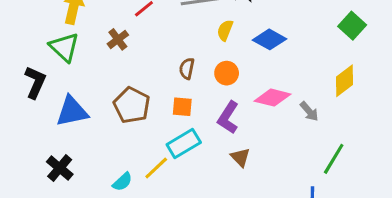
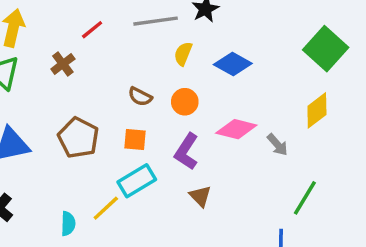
green square: (352, 26) -> (326, 49), size x1.4
brown semicircle: (187, 69) -> (140, 97), turned -75
cyan semicircle: (122, 182) -> (68, 224), turned -45

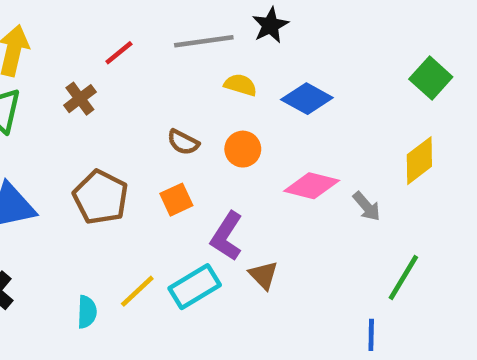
green square: (326, 49) -> (431, 78), size x0.7
yellow semicircle: (183, 54) -> (240, 85), turned 85
orange square: (135, 139) -> (176, 200), turned -30
purple L-shape: (186, 152) -> (227, 236), moved
cyan rectangle: (137, 181) -> (195, 287), moved

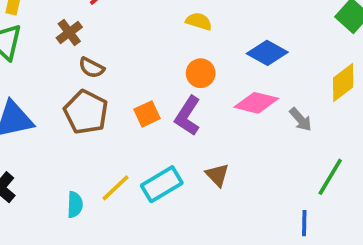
blue diamond: (307, 99) -> (267, 53), moved
brown semicircle: (183, 142) -> (91, 68), moved
purple L-shape: (227, 236) -> (188, 116), moved

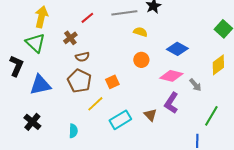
brown semicircle: (91, 68) -> (82, 57), turned -40
purple L-shape: (188, 116) -> (171, 103), moved
yellow line: (116, 188) -> (95, 104), moved

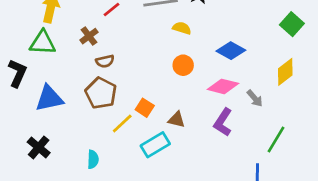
green triangle: (35, 43) -> (43, 43), turned -40
orange square: (112, 82) -> (145, 108), moved, turned -32
brown triangle: (150, 115) -> (177, 120), moved, turned -32

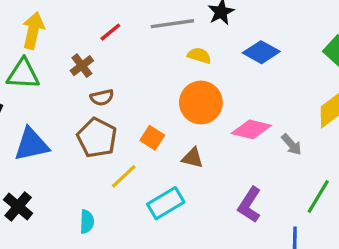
blue diamond: (231, 51) -> (261, 52), moved
orange circle: (183, 65) -> (201, 103), size x1.6
orange square: (145, 108) -> (152, 138), moved
brown triangle: (177, 120) -> (193, 158), moved
purple L-shape: (223, 122) -> (250, 205), moved

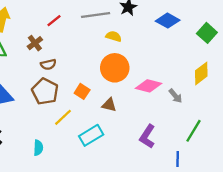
blue diamond: (261, 52) -> (168, 21), moved

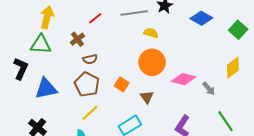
brown triangle: (109, 105) -> (147, 97), turned 40
yellow line: (63, 117) -> (90, 113), moved
green line: (193, 131) -> (226, 121), turned -65

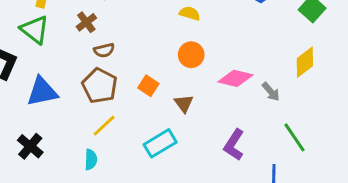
green triangle: (41, 44) -> (35, 30), turned 35
orange circle: (152, 62) -> (191, 55), size x0.7

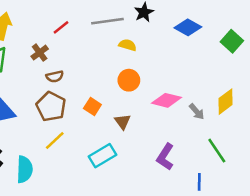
yellow diamond: (305, 62) -> (226, 102), moved
cyan semicircle: (91, 160) -> (25, 169), moved, size x1.5

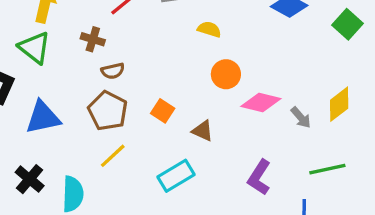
brown cross: (40, 53) -> (93, 39), turned -36
orange circle: (129, 80) -> (226, 74), moved
brown triangle: (123, 122) -> (203, 131), turned -30
green line: (217, 151) -> (327, 169), turned -68

